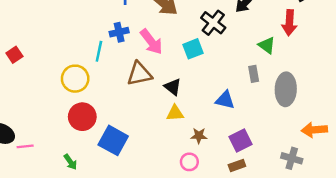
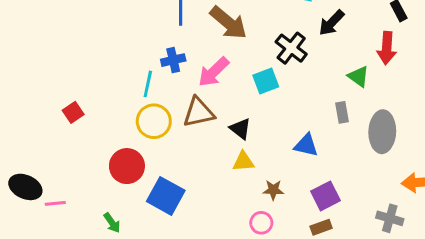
pink arrow: (151, 42) -> (214, 72), turned 84
red square: (14, 55) -> (73, 112), moved
yellow circle: (75, 79) -> (154, 121), moved

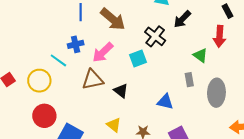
cyan line: (148, 84) -> (58, 60), turned -66
yellow circle: (154, 121) -> (39, 81), moved
yellow triangle: (243, 162) -> (114, 125), moved, turned 42

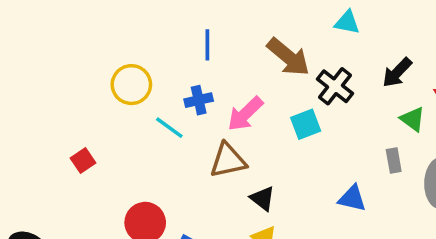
brown arrow: (113, 19) -> (288, 57), moved
black arrow: (182, 19) -> (397, 72), moved
yellow circle: (39, 81) -> (131, 85), moved
black triangle: (121, 91) -> (263, 198), moved

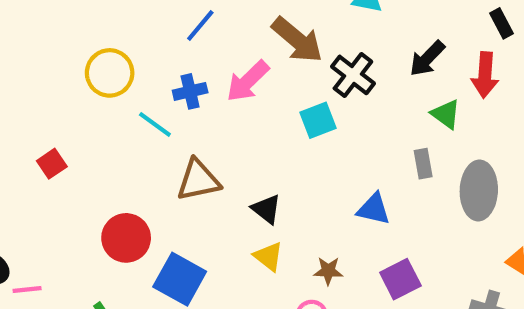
blue line: (207, 45) -> (200, 25), turned 40
pink arrow: (245, 114) -> (248, 81), moved
brown triangle: (228, 160) -> (198, 180), moved

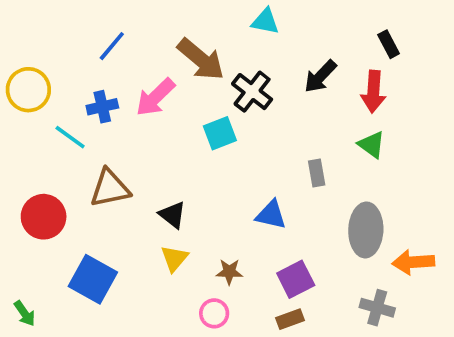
green triangle: (446, 114) -> (372, 145), moved
gray ellipse: (479, 190) -> (366, 230), moved
red circle: (126, 238) -> (44, 217), moved
yellow triangle: (268, 256) -> (174, 258), turned 32

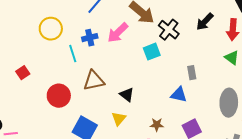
cyan line: (70, 137) -> (73, 54), turned 36
gray rectangle: (317, 173) -> (192, 73), moved
yellow triangle: (174, 258) -> (119, 119), moved

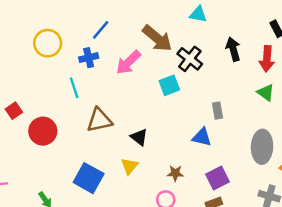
black arrow: (205, 22) -> (233, 49), turned 120
yellow circle: (51, 29) -> (48, 43), moved
blue cross: (90, 38) -> (89, 58), moved
red circle: (59, 96) -> (43, 131), moved

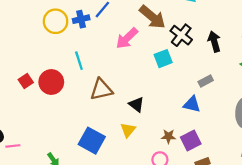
black arrow: (233, 49) -> (214, 42), moved
blue cross: (89, 58) -> (81, 19), moved
gray rectangle: (217, 111) -> (206, 81), turned 72
red circle: (43, 131) -> (51, 82), moved
purple square: (217, 178) -> (191, 141), moved

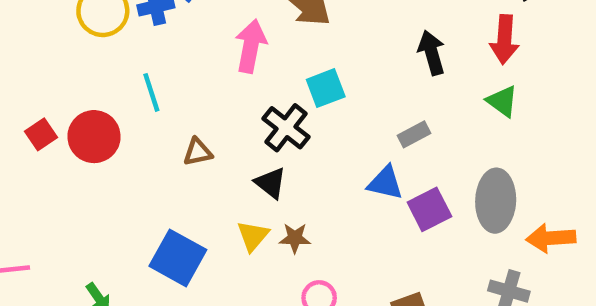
black cross: (181, 35) -> (286, 128), moved
pink arrow: (127, 38) -> (251, 46), turned 145
brown triangle: (101, 89) -> (198, 152), size x0.6
brown star: (168, 136) -> (295, 238), moved
purple square: (191, 141) -> (429, 209), moved

